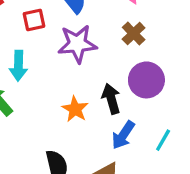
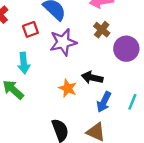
purple circle: (146, 80) -> (126, 49), moved
black arrow: (111, 99) -> (92, 78), turned -54

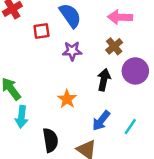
purple star: (63, 42) -> (72, 51), size x0.7
cyan arrow: (24, 63) -> (22, 117), moved
black arrow: (92, 78) -> (104, 80), moved, turned 78

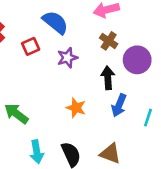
cyan arrow: (22, 117) -> (37, 152), moved
blue arrow: (101, 121) -> (119, 105), moved

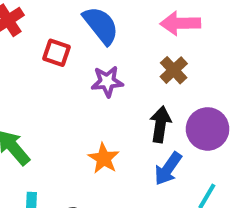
red square: (31, 46) -> (57, 53), turned 30
purple circle: (137, 60) -> (208, 129), moved

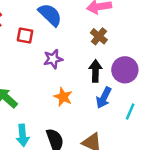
purple star: (107, 81) -> (53, 59), moved

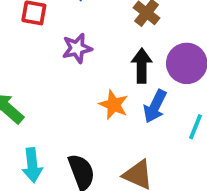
orange star: (63, 97) -> (114, 105), moved

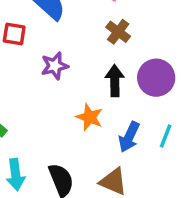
blue arrow: (155, 106) -> (129, 137), moved

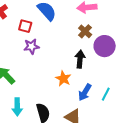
purple star: (55, 66) -> (31, 46), moved
purple circle: (156, 78) -> (105, 46), moved

